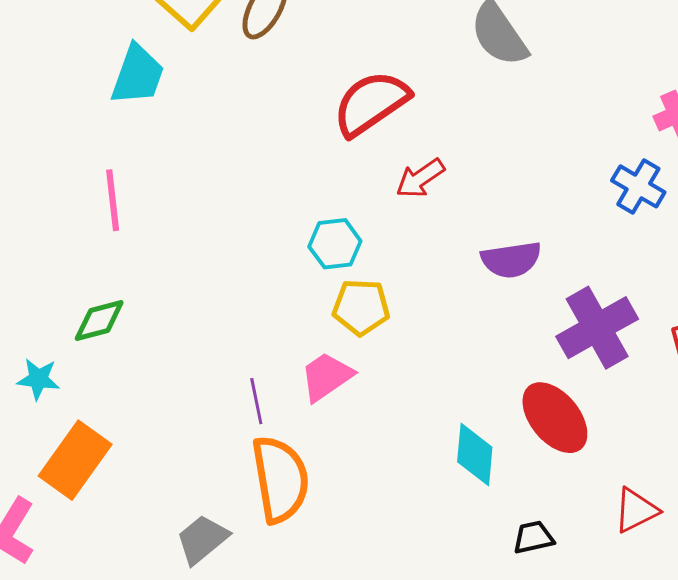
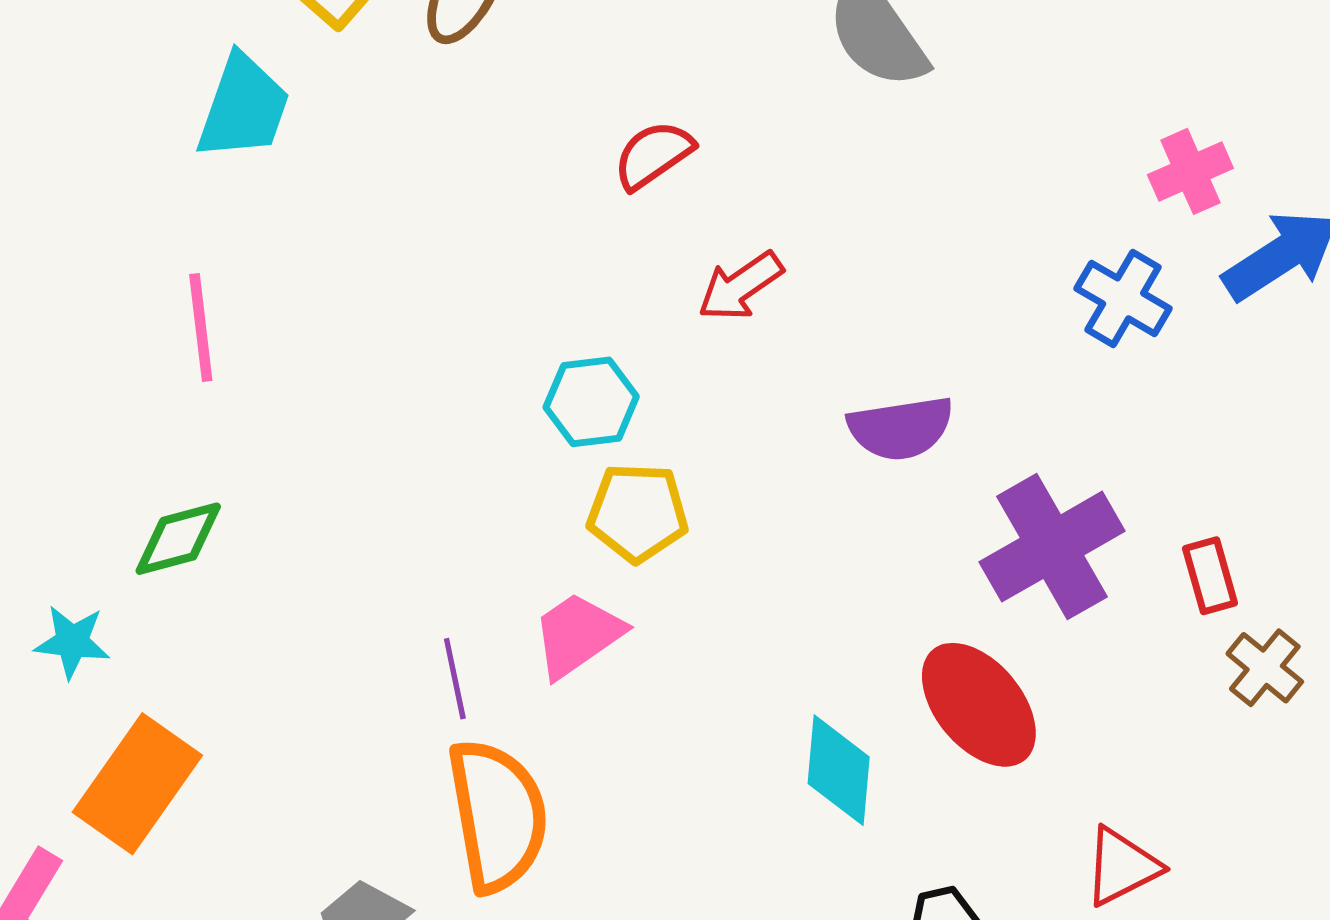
red semicircle: (371, 103) -> (653, 155), size x0.6

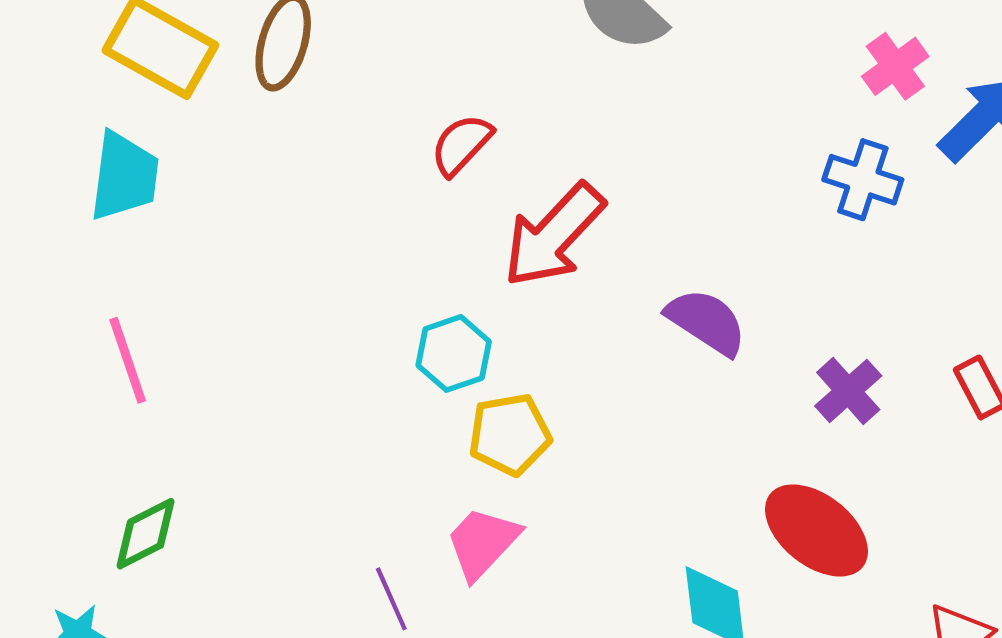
red arrow: (740, 286) -> (554, 235), size x1.6
purple semicircle: (901, 428) -> (706, 322), turned -126
purple cross: (1052, 547) -> (848, 391), size x0.6

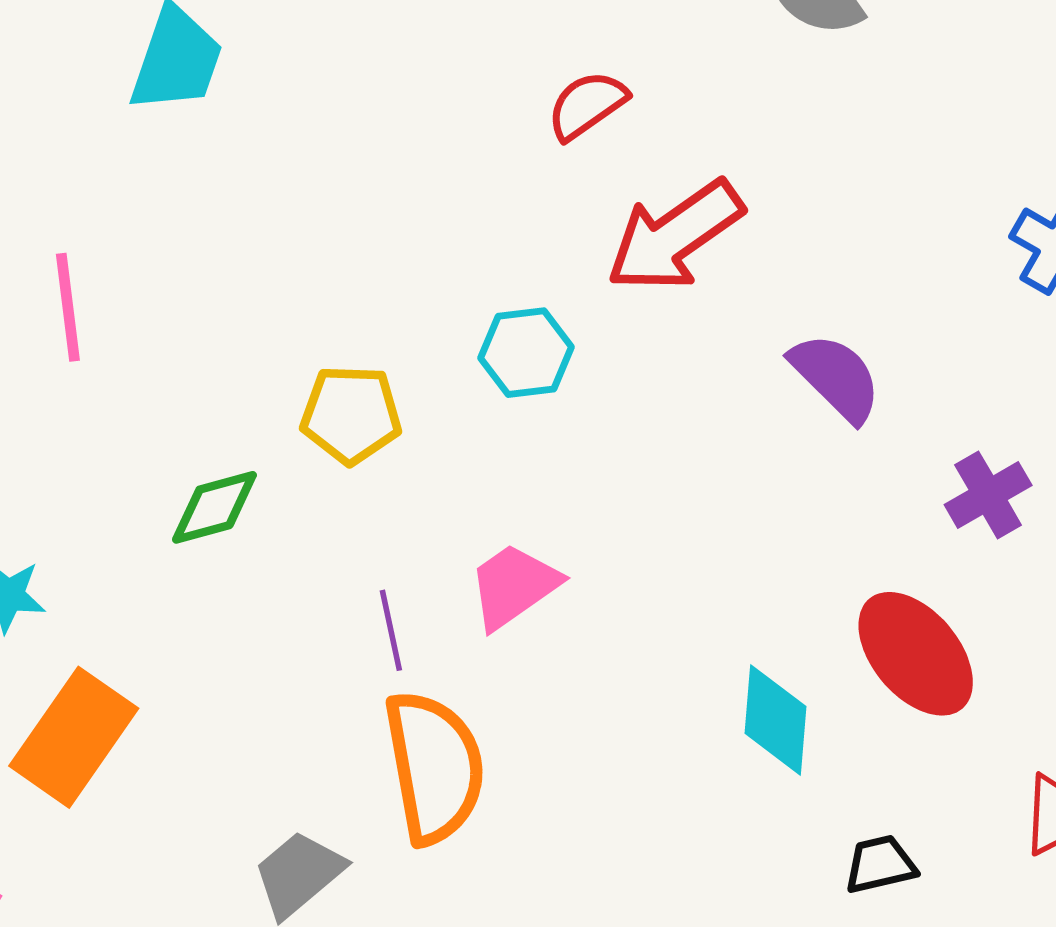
pink line: (128, 360) -> (68, 307), moved
yellow pentagon: (510, 434) -> (351, 415), moved
green diamond: (146, 534) -> (214, 507), moved

